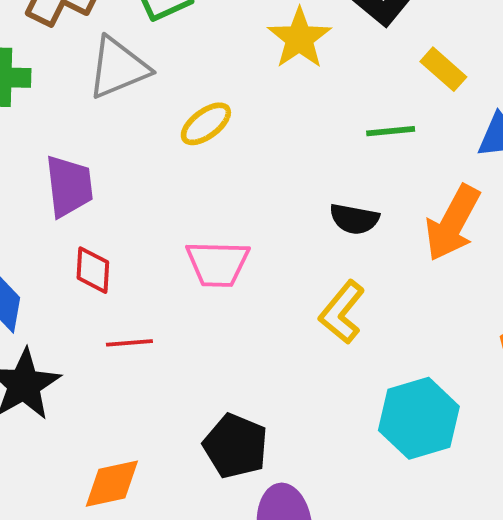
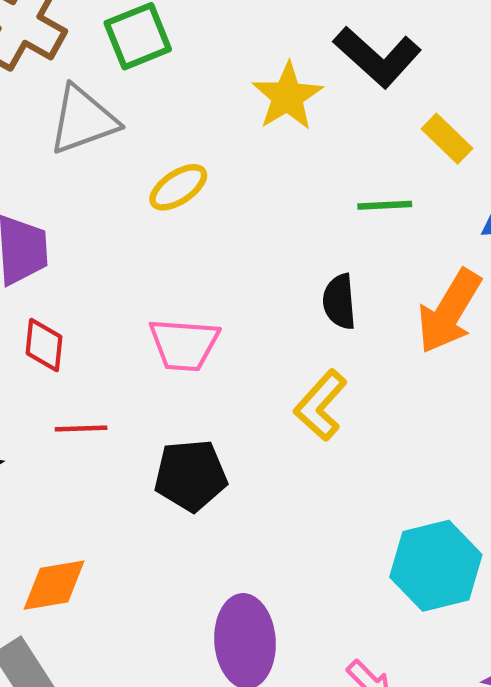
black semicircle: (354, 219) -> (339, 302), turned 72
cyan hexagon: (419, 418) -> (436, 566), moved
black pentagon: (236, 446) -> (191, 475), moved, turned -30

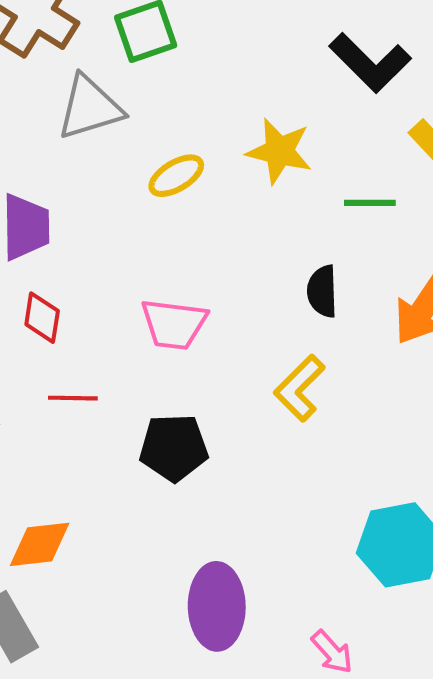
yellow star: (287, 96) -> (279, 151), moved, turned -30

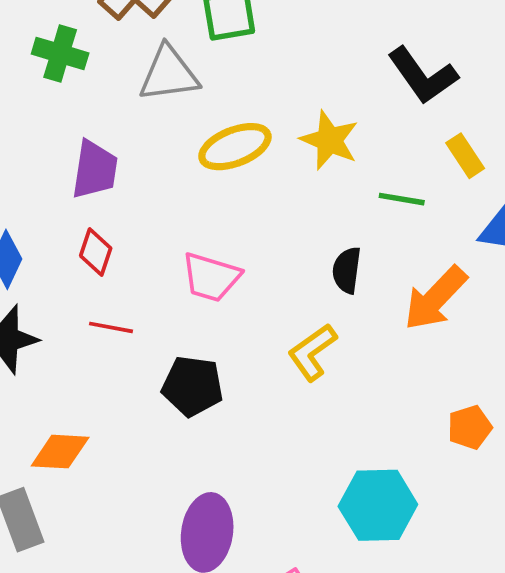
yellow ellipse: (176, 176) -> (235, 147), size x1.4

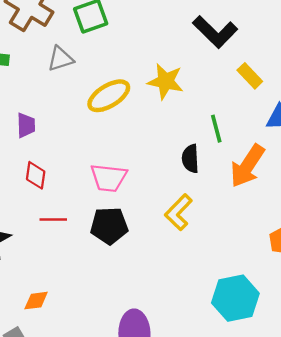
gray triangle: (169, 74) -> (60, 59), size x0.7
purple trapezoid: (95, 170) -> (26, 125), size x0.7
green line: (402, 199) -> (216, 129), moved, turned 76
black pentagon: (193, 386) -> (109, 226), moved
orange diamond: (60, 452) -> (36, 301), size x0.7

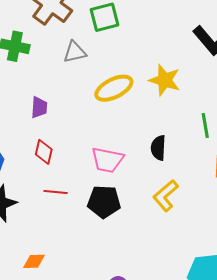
black semicircle: (190, 159) -> (158, 148), moved

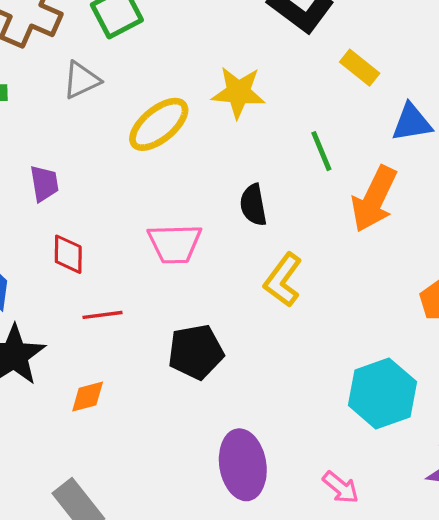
black pentagon: (104, 202) -> (196, 352), moved
orange diamond: (34, 261) -> (88, 397), moved

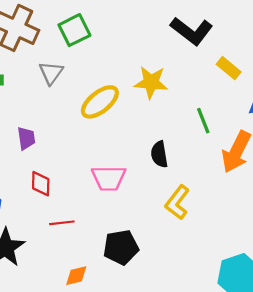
gray triangle: (81, 80) -> (51, 73), turned -30
orange diamond: (88, 397) -> (76, 276), moved

